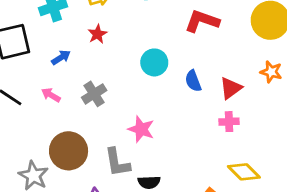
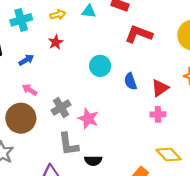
gray cross: (94, 94) -> (61, 107), moved
pink arrow: (51, 95) -> (30, 90), moved
brown circle: (69, 151) -> (21, 118), moved

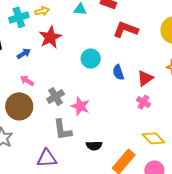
yellow arrow: (58, 15) -> (42, 11), moved
red star: (56, 42) -> (50, 37), size x1.6
pink cross: (158, 114) -> (143, 102), turned 32
black semicircle: (93, 161) -> (94, 146), moved

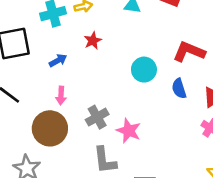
red L-shape: (126, 30) -> (189, 52), moved
red star: (50, 37) -> (93, 41), size x0.6
pink arrow: (27, 81) -> (61, 95), turned -120

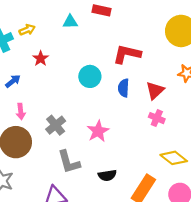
blue semicircle: (179, 88) -> (124, 88), turned 30
pink star: (129, 131) -> (98, 131), moved, turned 30

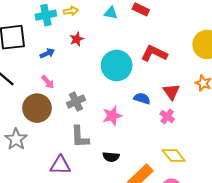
cyan circle: (90, 76) -> (117, 66), size x1.5
blue semicircle: (124, 88) -> (142, 98), moved, turned 91
red triangle: (155, 90) -> (171, 92), turned -36
pink arrow: (21, 111) -> (48, 82), turned -48

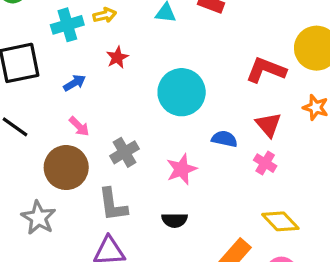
red L-shape: (154, 53) -> (266, 70), moved
gray L-shape: (80, 137) -> (113, 205), moved
black semicircle: (111, 157) -> (175, 220), moved

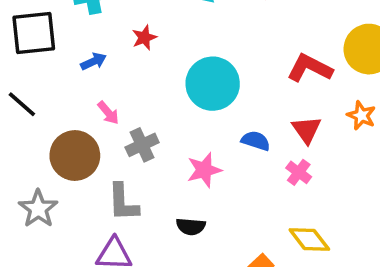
pink arrow: (79, 126) -> (108, 113), moved

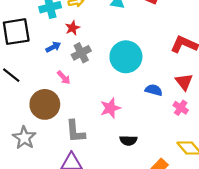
red star: (144, 38) -> (73, 28), moved
gray cross: (142, 145) -> (81, 53), moved
pink star: (204, 170) -> (110, 108), moved
black semicircle: (191, 227) -> (128, 140), moved

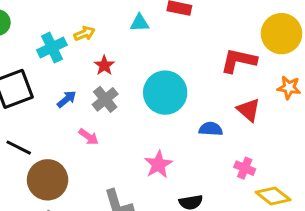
red star: (73, 28) -> (104, 65), moved
brown circle: (45, 104) -> (48, 180), moved
pink cross: (181, 108) -> (245, 168), moved

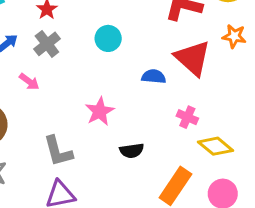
cyan circle: (165, 93) -> (108, 38), size x0.6
red triangle: (249, 110) -> (193, 58), size x1.5

